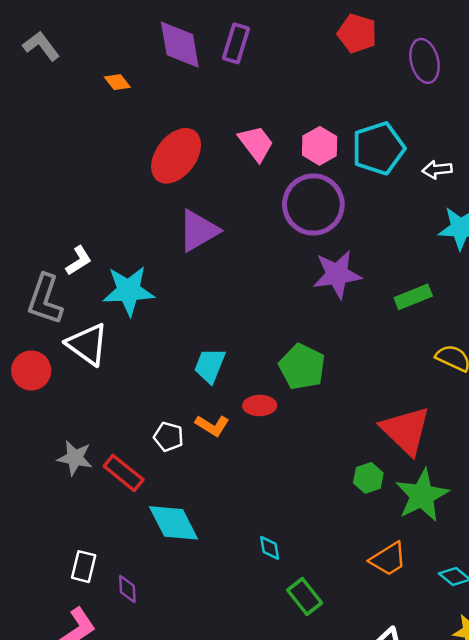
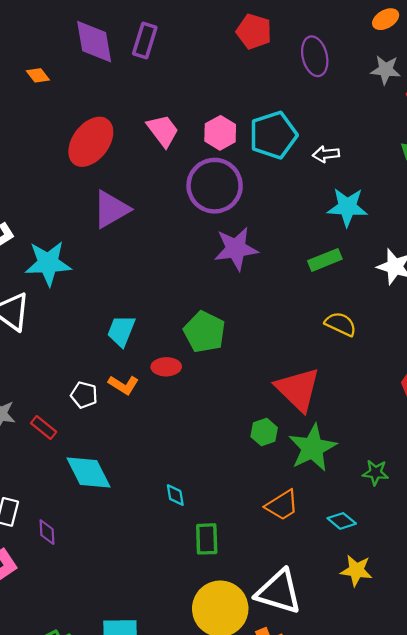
green rectangle: (413, 297) -> (325, 260), moved
red rectangle: (124, 473) -> (44, 428), size x0.7
green rectangle: (305, 597) -> (207, 539), turned 36

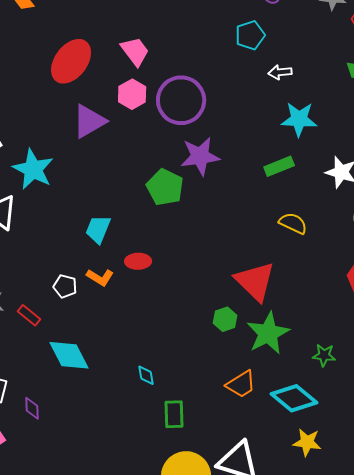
pink hexagon: (220, 133) -> (132, 94), moved
cyan pentagon: (273, 135) -> (250, 35), moved, size x0.7
cyan star: (48, 263) -> (33, 169), turned 30
green pentagon: (204, 332) -> (165, 187), moved
cyan diamond: (342, 521) -> (294, 398), size x1.8

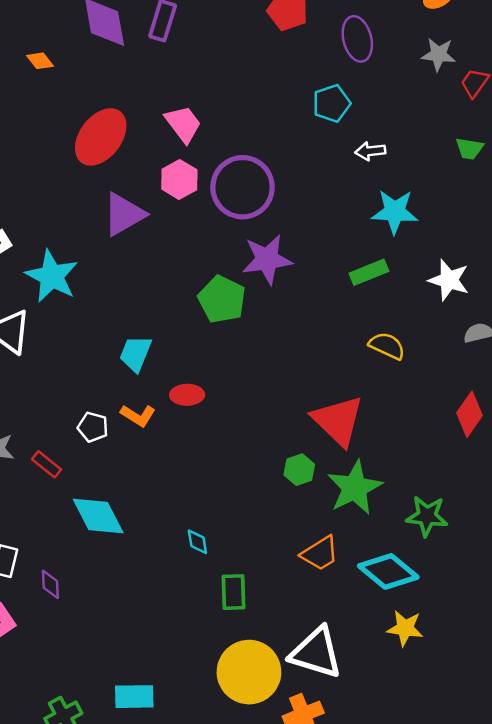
green star: (324, 355) -> (427, 516), size x1.4

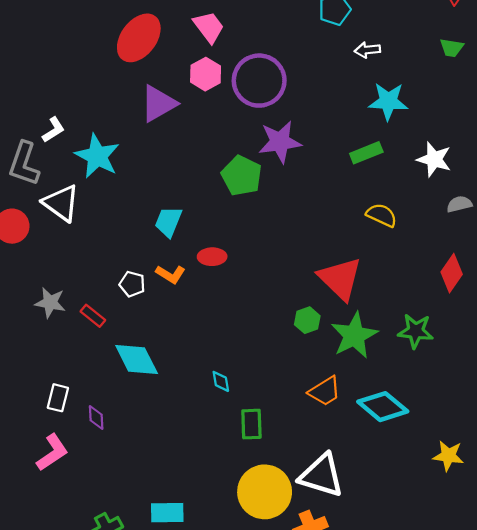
green star: (427, 516) -> (416, 331), moved
yellow star: (405, 628) -> (448, 456), moved

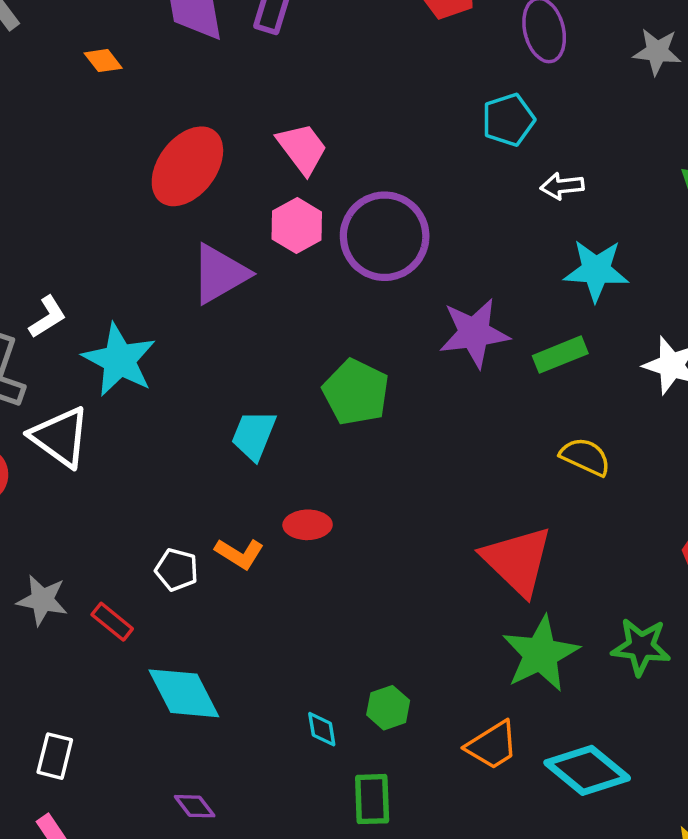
purple star: (280, 142) -> (474, 333), moved
cyan trapezoid: (168, 222) -> (254, 435), moved
green hexagon: (307, 320) -> (388, 708), moved
purple diamond: (96, 417) -> (195, 806), moved, turned -35

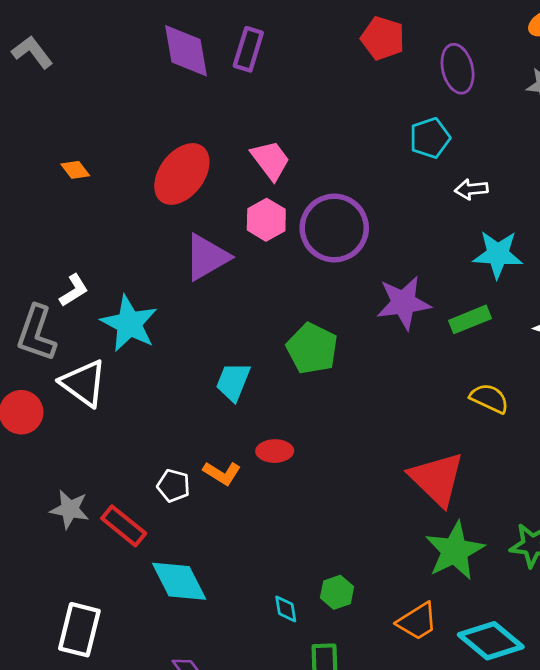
orange diamond: (103, 61) -> (75, 170), moved
red rectangle: (112, 622) -> (124, 526), size x1.4
white rectangle: (55, 756) -> (79, 630), size x1.5

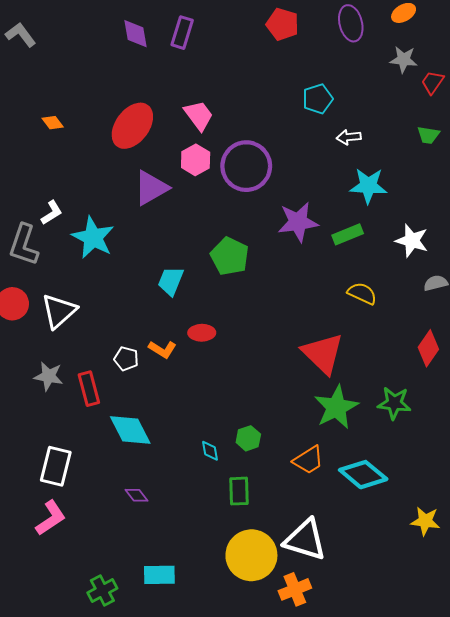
purple diamond: (186, 51) -> (135, 34), size x0.7
purple ellipse: (458, 69) -> (351, 23), moved
white triangle: (84, 383) -> (59, 311), moved, turned 42
red rectangle: (124, 526) -> (89, 389), turned 36

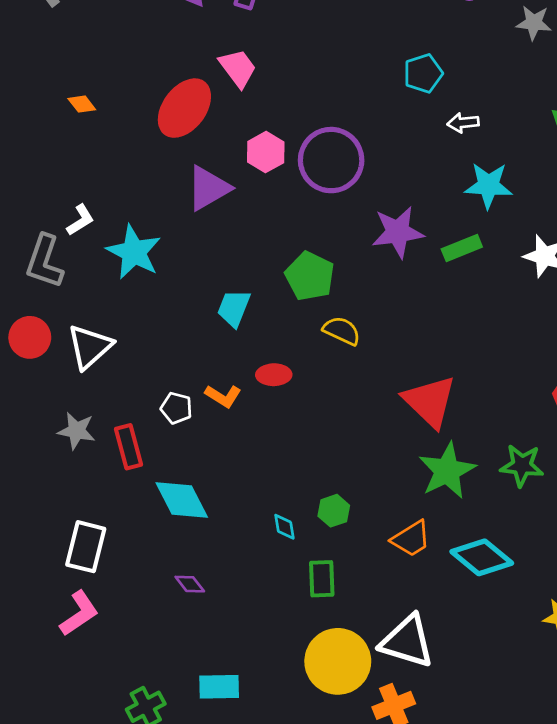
pink trapezoid: (199, 115) -> (238, 68), moved
yellow semicircle: (362, 293) -> (342, 331), moved

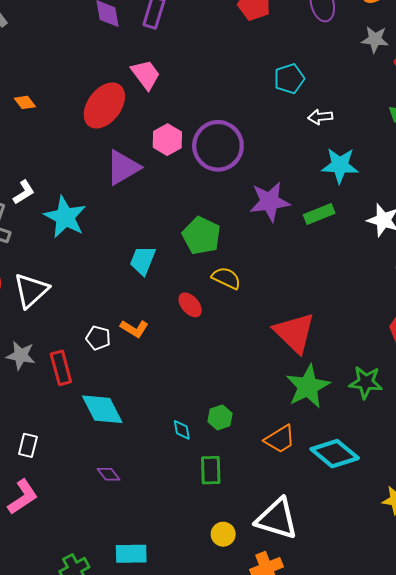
red ellipse: (274, 375) -> (190, 305), moved, turned 50
white rectangle: (86, 547) -> (28, 445), size x0.6
yellow circle: (338, 661) -> (223, 534), size x0.5

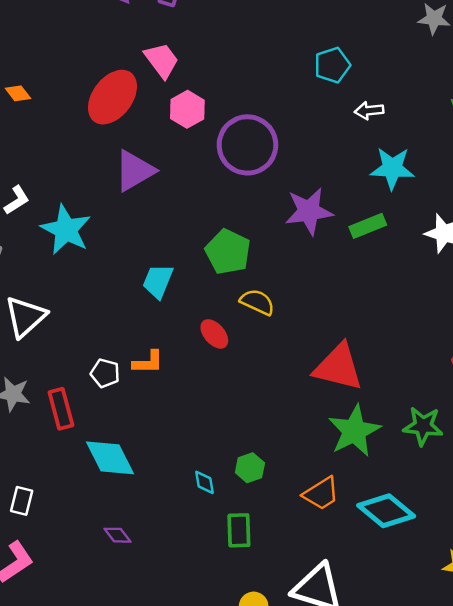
pink hexagon: (167, 140) -> (187, 109), moved
orange L-shape: (134, 329) -> (148, 362), turned -32
red triangle: (294, 333) -> (338, 367), turned -30

